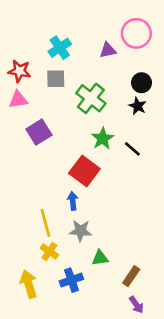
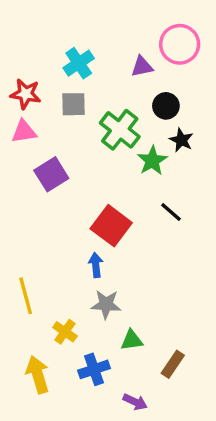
black circle: (142, 83) -> (166, 106), moved
green star: (103, 139) -> (152, 161), moved
black line: (132, 149) -> (171, 212), moved
yellow line: (45, 223) -> (26, 296), moved
purple arrow: (136, 305) -> (135, 402), moved, turned -30

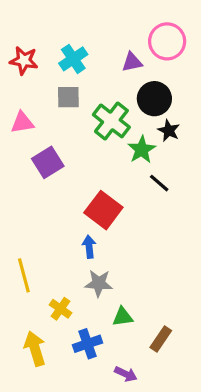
red star: (26, 94) -> (24, 60), moved
black circle: (166, 106) -> (154, 99), size x1.4
black line: (171, 212) -> (159, 183), moved

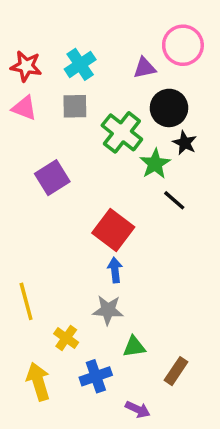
pink triangle: (22, 123) -> (24, 108), moved, turned 30
blue arrow: (89, 247) -> (115, 270), moved

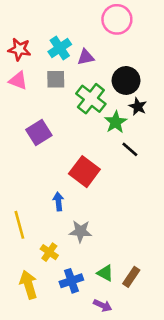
pink circle: (183, 45) -> (117, 19), moved
purple triangle: (145, 68) -> (86, 57), moved
blue arrow: (115, 270) -> (58, 201), moved
green triangle: (134, 347) -> (105, 273), moved, turned 36

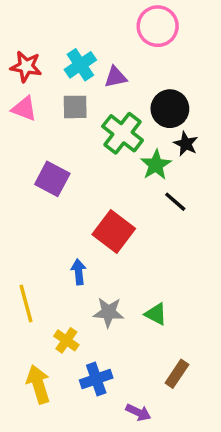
purple square: (39, 133) -> (52, 179), turned -30
green triangle: (105, 273) -> (156, 314), moved

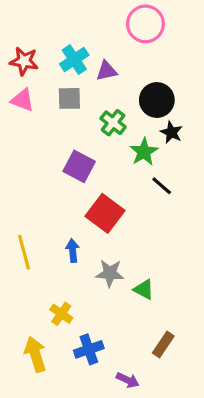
green cross: (123, 133) -> (113, 123), size x0.7
purple square: (52, 179) -> (79, 166), moved
yellow line: (26, 304) -> (24, 252), moved
gray star: (108, 312) -> (110, 273), moved

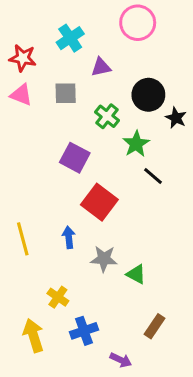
cyan cross: (74, 60) -> (70, 38), moved
black star: (171, 132) -> (176, 118), moved

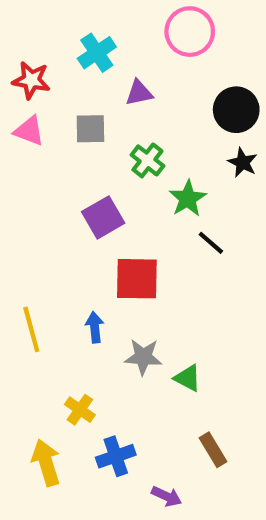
black circle: (148, 95) -> (236, 110), moved
purple square: (75, 158) -> (103, 217), turned 32
red square: (99, 202) -> (137, 279), turned -36
brown rectangle: (155, 326) -> (213, 450), turned -65

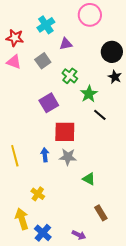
gray square: (90, 129) -> (43, 61), turned -35
gray star: (143, 357) -> (68, 157), moved
blue cross: (116, 456) -> (43, 233), moved, turned -30

